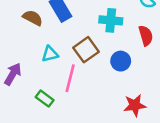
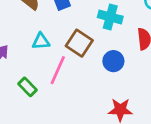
brown square: (86, 50) -> (79, 43), turned -30

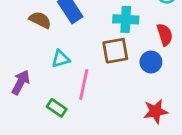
brown square: (79, 43) -> (115, 51), moved, turned -32
blue circle: (113, 61) -> (151, 62), moved

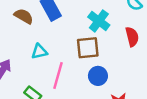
cyan cross: (126, 19) -> (99, 21), turned 30
blue circle: (151, 62) -> (98, 76), moved

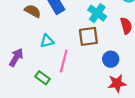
blue circle: (98, 76) -> (111, 59), moved

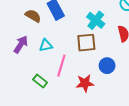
purple arrow: (16, 57) -> (21, 44), moved
red star: (117, 83) -> (85, 83), moved

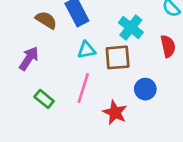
cyan triangle: (46, 45) -> (86, 50), moved
green rectangle: (40, 81) -> (44, 99), moved
red star: (85, 83) -> (115, 112), turned 30

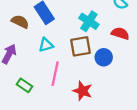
red semicircle: (168, 46) -> (120, 33), turned -54
cyan triangle: (86, 50) -> (46, 45), moved
blue circle: (145, 89) -> (104, 57), moved

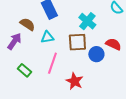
brown semicircle: (20, 22) -> (27, 24), moved
red semicircle: (120, 33) -> (113, 44), moved

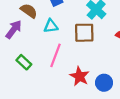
blue circle: (96, 54) -> (104, 83), moved

